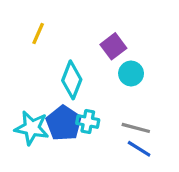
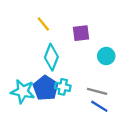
yellow line: (38, 33) -> (43, 24), moved, turned -63
purple square: (113, 46) -> (81, 33), turned 30
cyan circle: (131, 73) -> (106, 56), moved

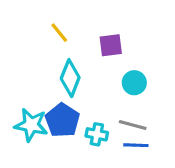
cyan circle: (106, 56) -> (134, 83), moved
cyan cross: (63, 87) -> (97, 134), moved
blue line: (99, 106) -> (136, 145), turned -30

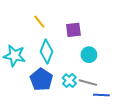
cyan star: (31, 125) -> (14, 56), moved
cyan cross: (97, 134) -> (69, 81), moved, turned 32
blue line: (136, 145) -> (101, 95), moved

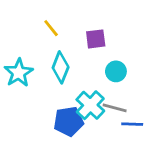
cyan star: (14, 56) -> (19, 73), turned 30
blue pentagon: (41, 79) -> (69, 121), moved, turned 30
cyan cross: (69, 81) -> (90, 105), size x1.5

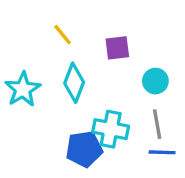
cyan circle: (116, 71) -> (155, 81), moved
cyan cross: (90, 105) -> (111, 129), turned -32
gray line: (115, 108) -> (157, 124), moved, turned 65

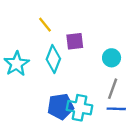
purple square: (117, 48) -> (75, 41), moved
gray line: (157, 124) -> (113, 89), turned 30
cyan cross: (111, 129) -> (79, 108), moved

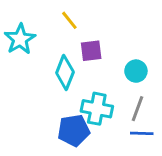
yellow line: (45, 25) -> (69, 20), moved
cyan star: (17, 64) -> (20, 39), moved
cyan cross: (79, 108) -> (97, 109), moved

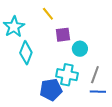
cyan circle: (136, 71) -> (80, 49), moved
cyan diamond: (65, 72) -> (26, 53), moved

